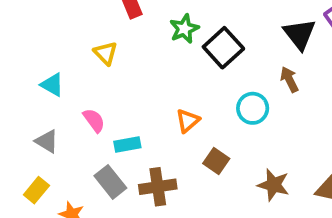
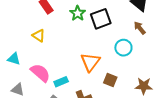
black square: (223, 48) -> (101, 19), turned 35
pink semicircle: (94, 120) -> (40, 73), size x1.5
orange triangle: (188, 121) -> (90, 62), size x1.5

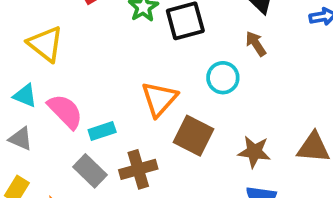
yellow triangle: (39, 36) -> (46, 44), moved, size x1.5
cyan triangle: (14, 59) -> (25, 96), moved
brown square: (110, 80) -> (194, 136), size x1.5

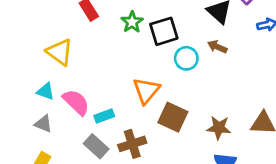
brown arrow: (256, 44) -> (217, 47), turned -30
cyan circle: (223, 78) -> (186, 58), moved

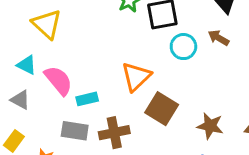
gray rectangle: (96, 146) -> (75, 131), turned -40

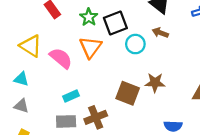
orange triangle: (136, 77) -> (90, 47), moved
pink semicircle: (58, 80) -> (61, 58), moved
brown star: (210, 126) -> (155, 83), moved

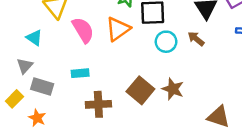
gray triangle: (21, 106) -> (25, 66), turned 35
gray rectangle: (66, 121) -> (42, 87), moved

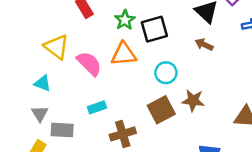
orange triangle: (118, 29) -> (124, 54), turned 44
cyan circle: (166, 42) -> (166, 73), moved
brown square: (140, 90) -> (161, 110), turned 36

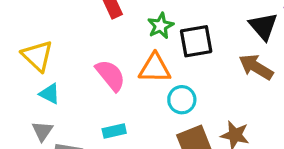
brown arrow: (204, 45) -> (256, 67), size x1.5
yellow triangle: (56, 47) -> (37, 56), moved
cyan circle: (166, 73) -> (182, 100), moved

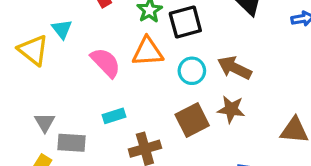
brown arrow: (256, 67) -> (235, 68), moved
cyan triangle: (50, 94) -> (62, 29), moved, turned 30
cyan circle: (182, 100) -> (192, 71), moved

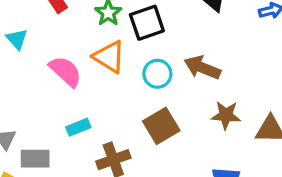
orange triangle: (148, 52) -> (109, 57), turned 40
brown star: (231, 109) -> (226, 115), moved

